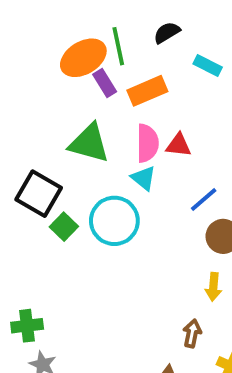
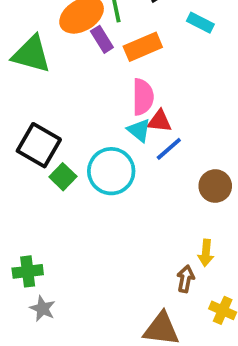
green triangle: (89, 143) -> (31, 54), moved
red triangle: (178, 145) -> (160, 121), moved
blue line: (204, 199) -> (169, 149), moved
yellow arrow: (213, 287) -> (206, 253), moved

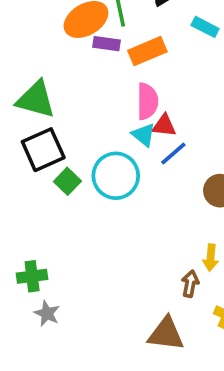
purple rectangle: (102, 39) -> (106, 44), turned -50
green triangle: (31, 54) -> (36, 99), moved
black square: (39, 145) -> (43, 150), turned 36

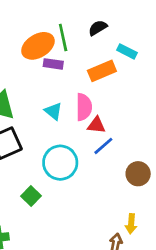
orange rectangle: (147, 51) -> (102, 71), moved
cyan triangle: (144, 135) -> (53, 111), moved
green square: (67, 181) -> (31, 196), moved

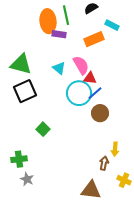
orange ellipse: (38, 46) -> (48, 21), turned -65
pink semicircle: (84, 107) -> (81, 65), turned -30
cyan circle: (60, 163) -> (79, 93), moved
brown circle: (138, 174) -> (100, 113), moved

